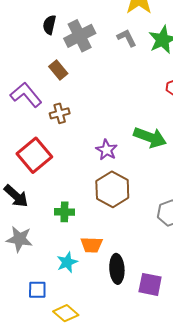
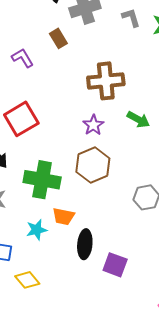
purple L-shape: (26, 95) -> (23, 58), size x0.7
brown cross: (60, 113) -> (106, 81), moved, size x1.8
green arrow: (150, 137) -> (138, 120), size x0.7
green cross: (64, 212) -> (42, 180), size x1.8

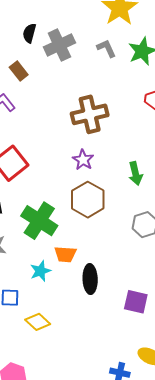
brown rectangle: (58, 38) -> (19, 71), moved
green arrow: (138, 120) -> (136, 173), moved, turned 55
green cross: (42, 180) -> (39, 221), turned 30
purple square: (115, 265) -> (136, 302), moved

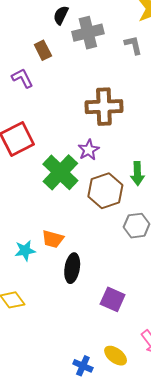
brown hexagon: (88, 200) -> (105, 191), moved
green cross: (39, 221) -> (60, 172), moved

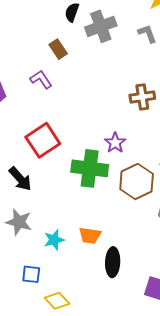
brown cross: (104, 107) -> (142, 97), moved, size x0.7
green cross: (60, 172) -> (90, 168), turned -30
cyan star: (25, 251) -> (54, 240), moved

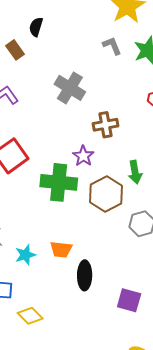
gray cross: (101, 26) -> (70, 88), moved, turned -36
brown rectangle: (58, 49) -> (15, 50), moved
brown cross: (142, 97) -> (105, 125), moved

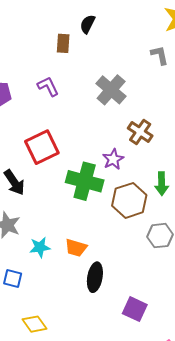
brown rectangle: (15, 50) -> (63, 43), turned 30
brown cross: (105, 125) -> (140, 132), turned 35
yellow diamond: (30, 316) -> (34, 324), moved

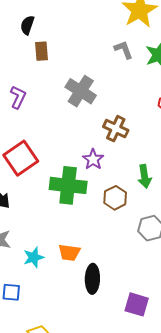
black semicircle: (88, 24) -> (27, 25), moved
brown rectangle: (63, 43) -> (41, 51), moved
purple L-shape: (48, 86) -> (18, 97), turned 60
brown hexagon: (129, 200) -> (115, 198), size x0.7

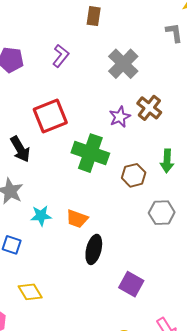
purple star: (93, 159) -> (120, 117), moved

